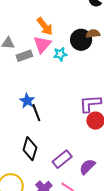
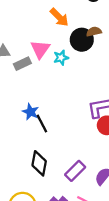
orange arrow: (45, 26) -> (59, 17), moved

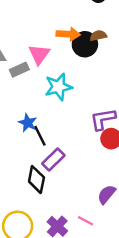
orange arrow: (59, 17) -> (68, 34), moved, turned -42
cyan star: (61, 58) -> (58, 87), moved, size x1.6
purple rectangle: (75, 171) -> (53, 160), moved

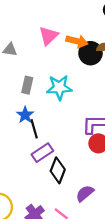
pink triangle: (39, 54) -> (49, 36), moved
gray rectangle: (19, 70) -> (27, 85), moved, turned -63
black diamond: (36, 179) -> (58, 170), moved

